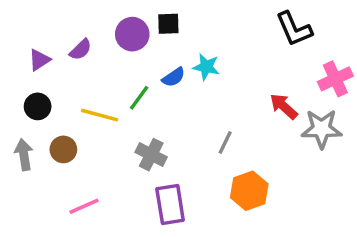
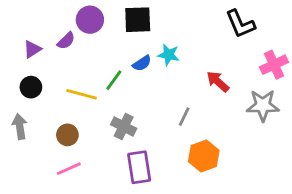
black square: (168, 24) -> (138, 20), size x1.5
purple circle: (132, 34) -> (90, 20), moved
red arrow: (284, 106) -> (218, 82), moved
brown circle: (63, 149) -> (67, 135), moved

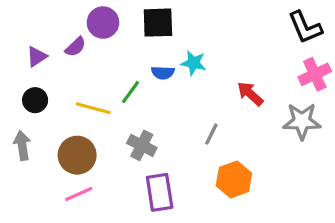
black L-shape: (240, 24) -> (305, 27), moved
blue semicircle: (142, 63) -> (163, 73), turned 36
brown circle: (67, 135) -> (77, 155), size x1.5

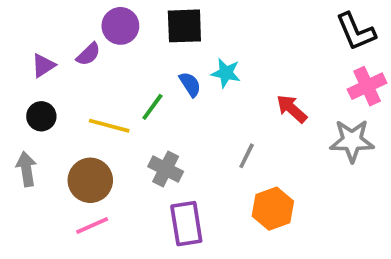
blue semicircle: (163, 73) -> (190, 84), turned -125

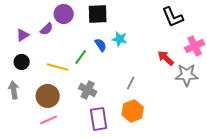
black L-shape: (356, 32) -> (173, 17), moved
red arrow: (292, 109) -> (166, 58), moved
orange hexagon: (273, 209) -> (133, 111), moved

